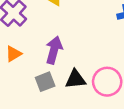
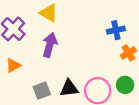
purple arrow: (54, 50) -> (50, 45), moved

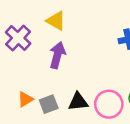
orange triangle: (13, 65) -> (25, 99), moved

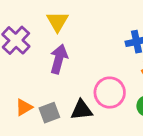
yellow triangle: (56, 21) -> (57, 22), turned 30
pink circle: (109, 104) -> (110, 93), moved

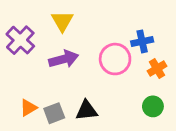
purple arrow: (59, 59) -> (64, 59), turned 60
pink circle: (110, 93) -> (115, 59), moved

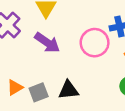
purple arrow: (64, 59) -> (47, 43), turned 50

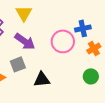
gray square: (39, 92) -> (18, 64), moved

